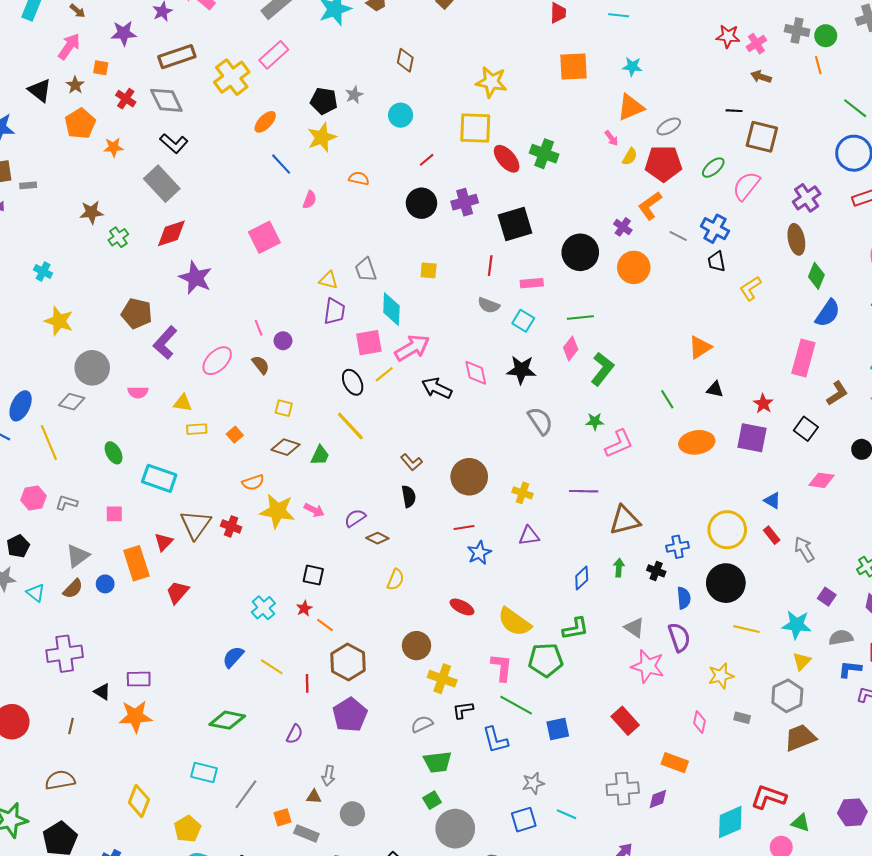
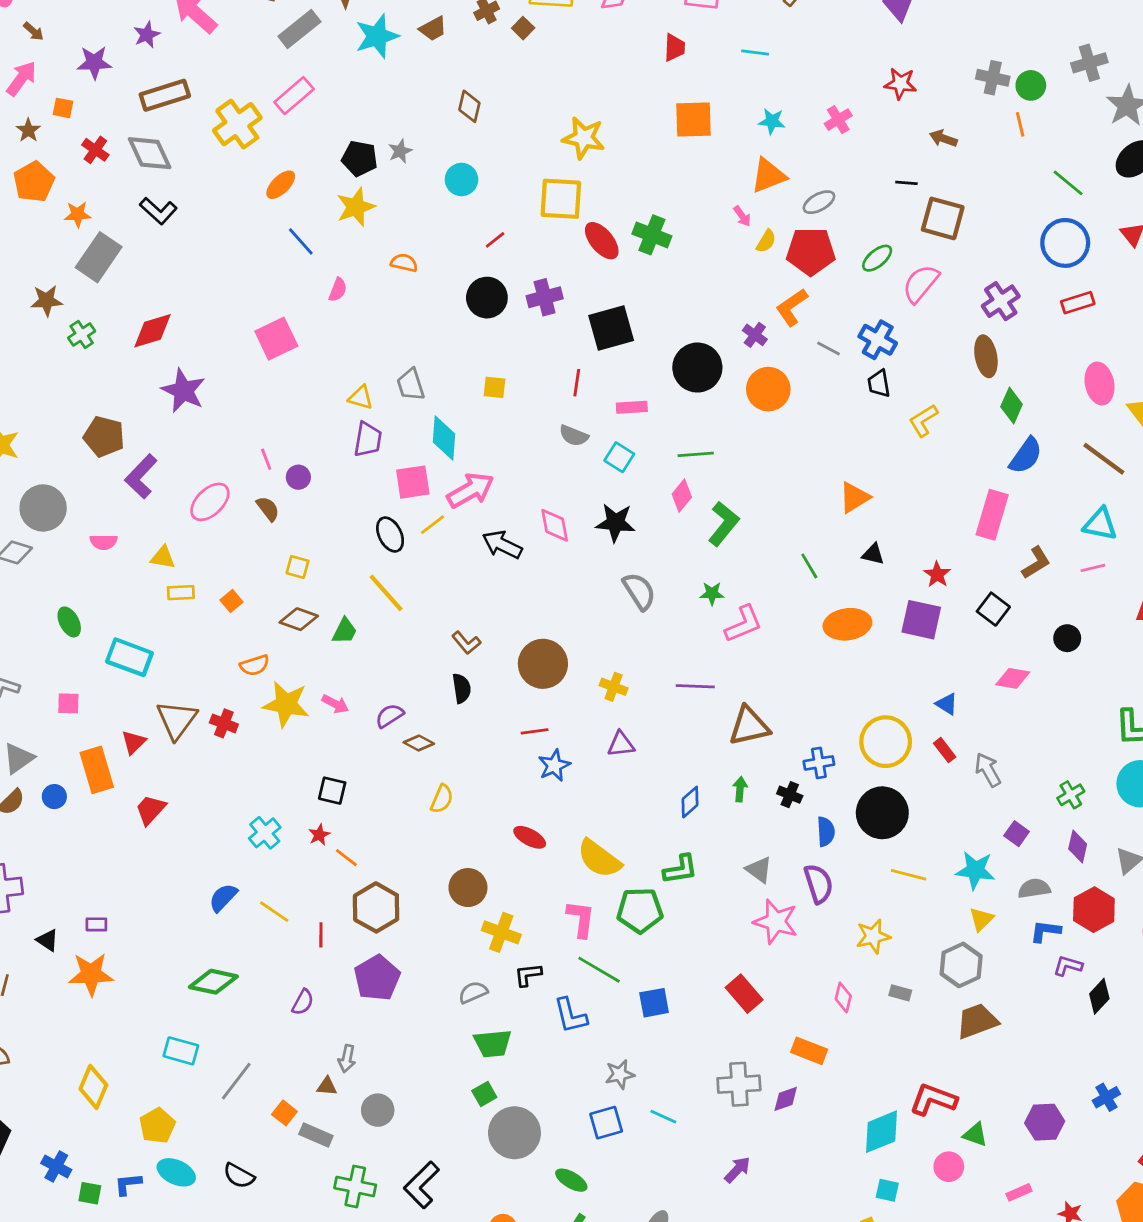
pink cross: (756, 44) -> (838, 120), moved
gray rectangle: (162, 184) -> (99, 257), moved, turned 76
purple rectangle: (139, 679) -> (96, 924), size x0.7
orange square: (283, 817) -> (284, 1113), turned -36

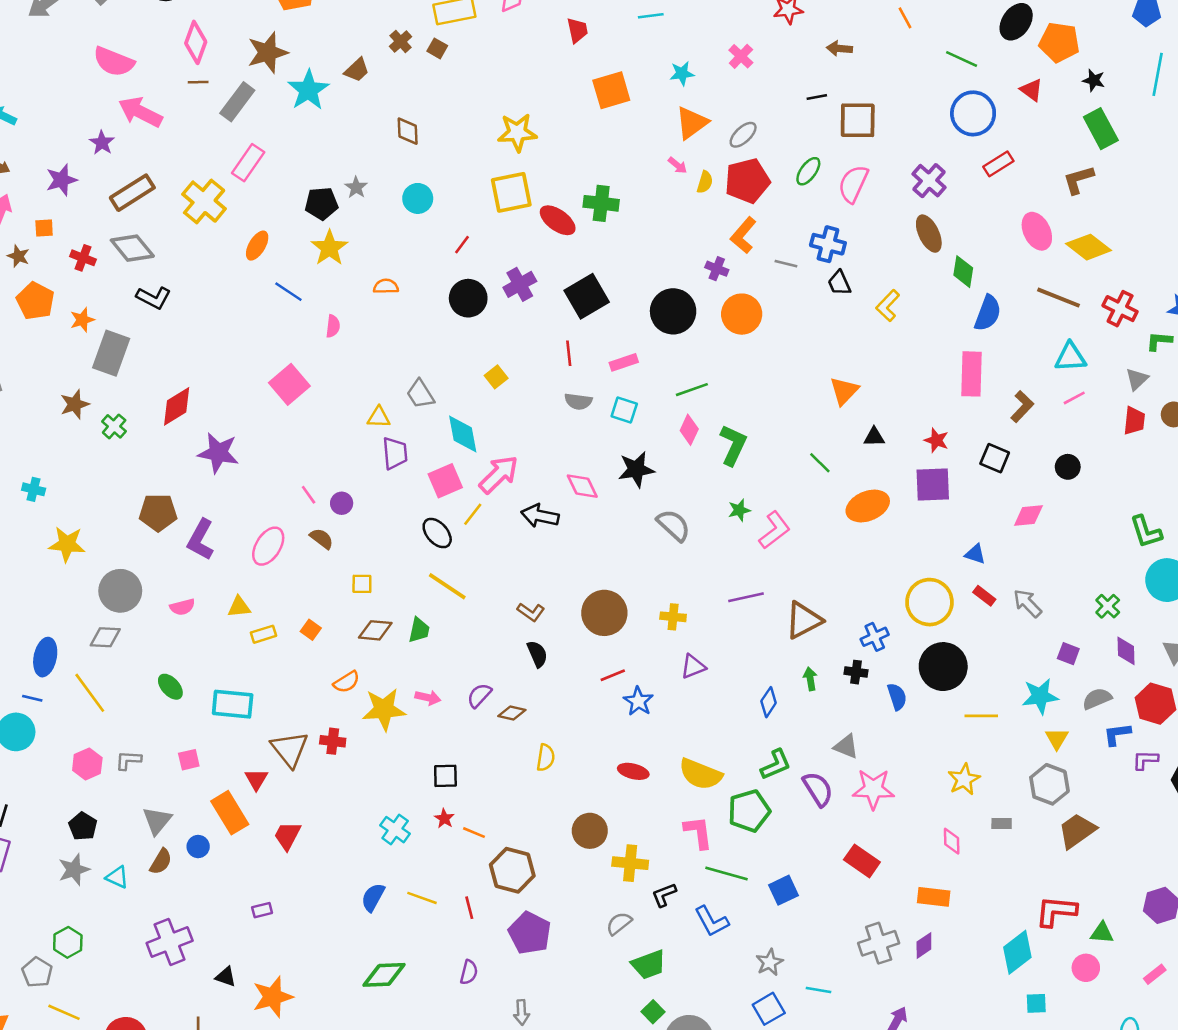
yellow square: (495, 387) -> (496, 377), turned -30
purple semicircle: (819, 884) -> (818, 789), moved
purple rectangle: (96, 924) -> (262, 910), moved

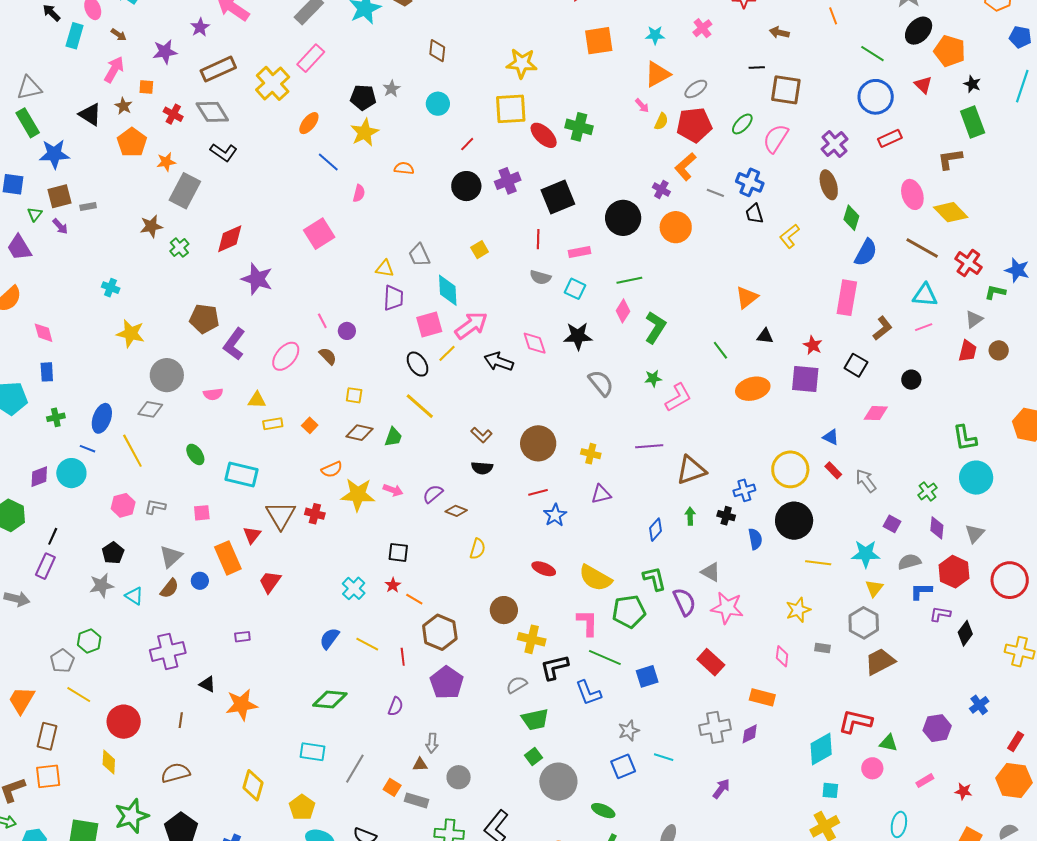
black semicircle: (537, 654) -> (482, 468), turned 110
green L-shape: (776, 765) -> (654, 579), turned -88
black L-shape: (664, 895) -> (554, 667), size x1.4

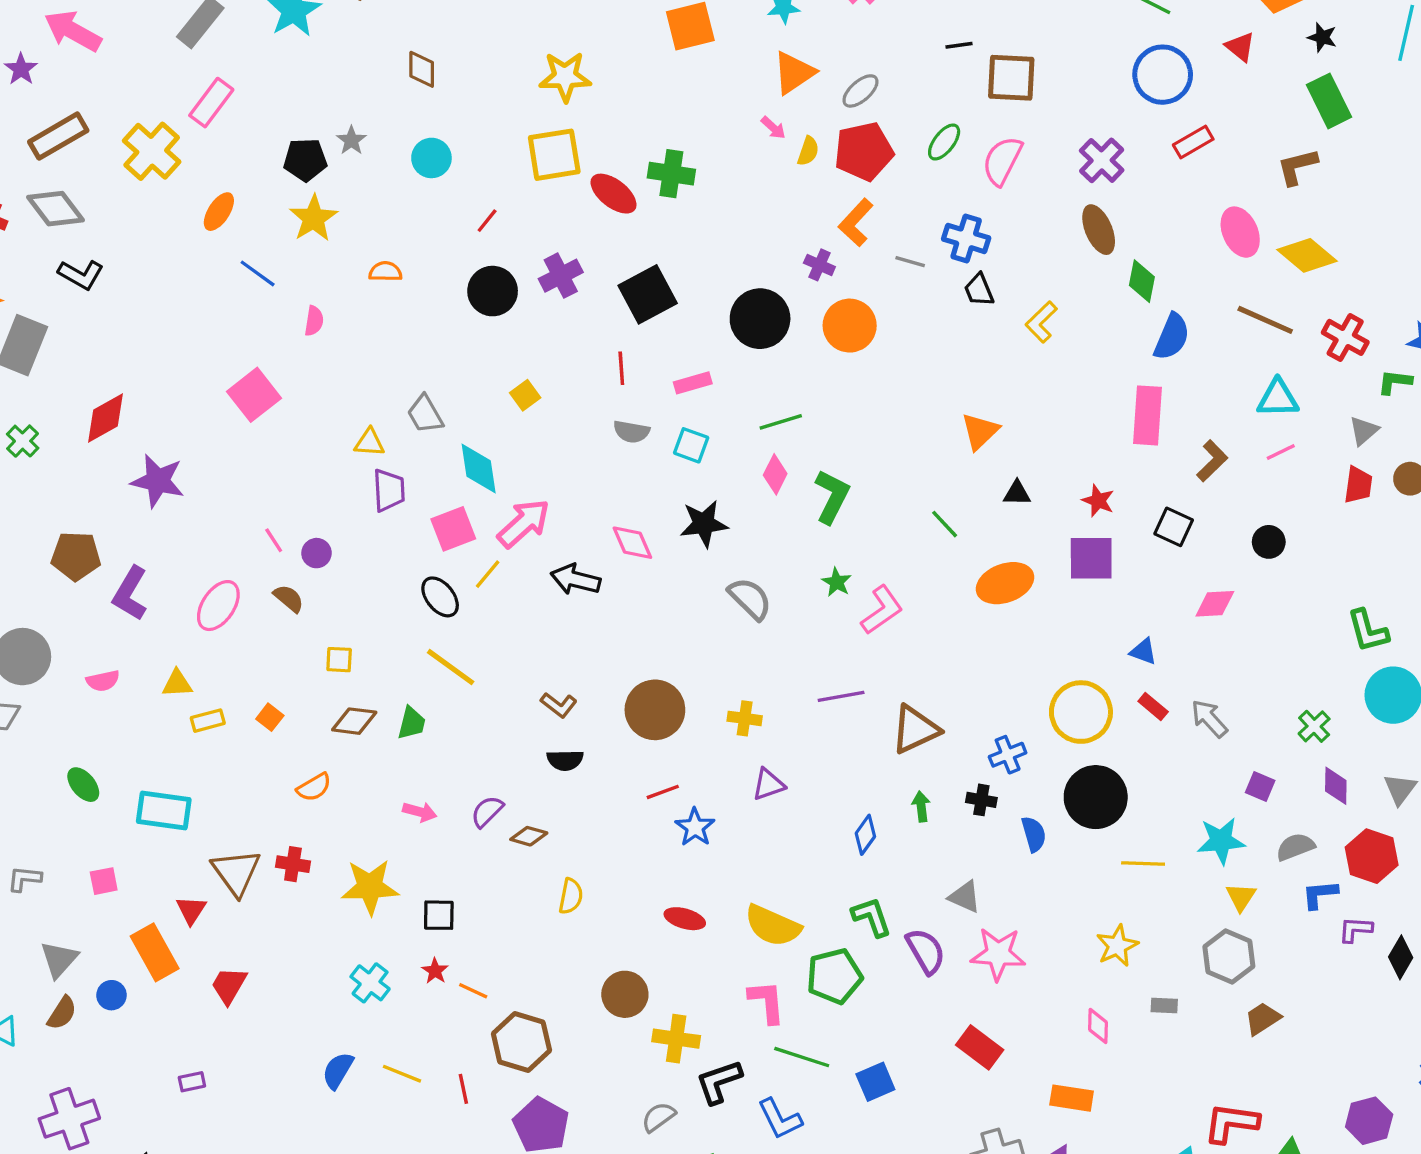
green star: (653, 378) -> (837, 582), turned -30
yellow star: (358, 495) -> (370, 887), moved
brown trapezoid: (880, 662) -> (1263, 1019), size x0.7

